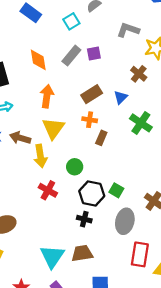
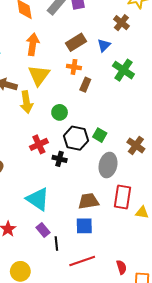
red cross: (48, 190) -> (39, 144), moved, turned 36
black cross: (84, 219) -> (60, 159), moved
brown trapezoid: (82, 253) -> (88, 201), moved
cyan triangle: (52, 257) -> (38, 199), turned -30

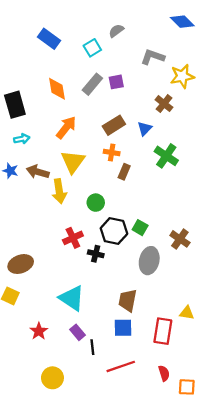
orange arrow: (33, 44) -> (66, 127), turned 30
red rectangle: (122, 197) -> (163, 331), moved
brown trapezoid: (88, 201) -> (128, 300), turned -70

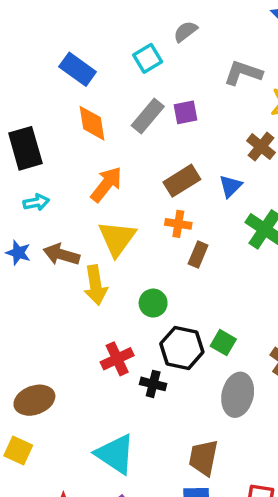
blue rectangle: (49, 39) -> (78, 69), moved

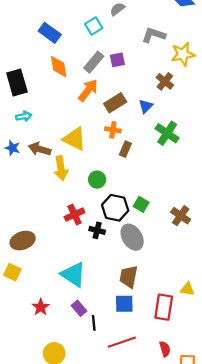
orange arrow: (106, 184) -> (88, 90), moved
yellow triangle: (117, 238) -> (75, 139), turned -40
gray ellipse: (238, 395) -> (132, 237), moved, turned -45

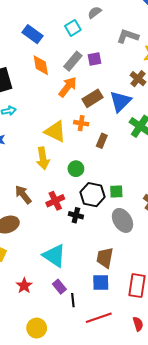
blue triangle: (146, 106) -> (120, 101), size x1.6
orange cross: (113, 130) -> (81, 123), moved
brown arrow: (40, 149) -> (23, 195), moved, turned 36
green square: (141, 204) -> (116, 191), turned -32
gray ellipse: (132, 237) -> (123, 220), moved

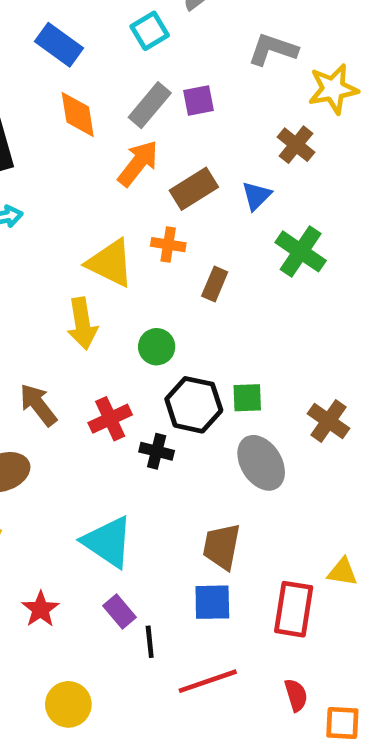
blue triangle: (120, 101) -> (256, 196), size x0.6

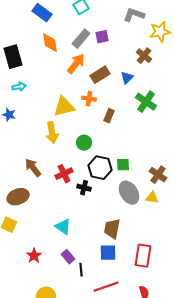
yellow triangle: (110, 263) -> (64, 107), turned -40
cyan triangle: (108, 542) -> (63, 227), size x0.7
yellow triangle: (342, 572) -> (152, 198), moved

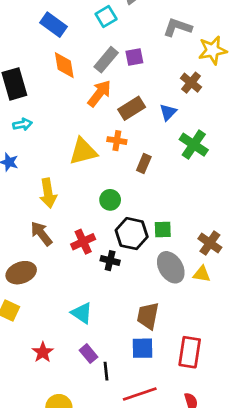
yellow arrow: (52, 133) -> (48, 193), moved

